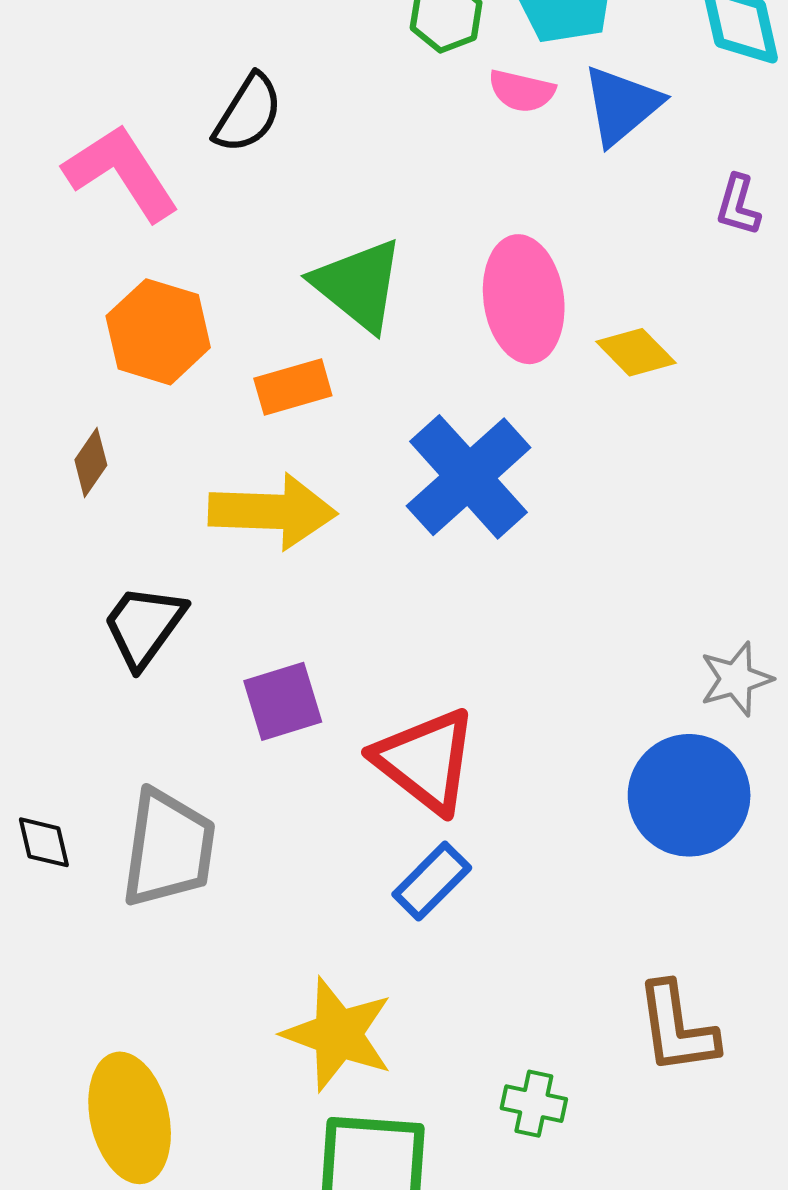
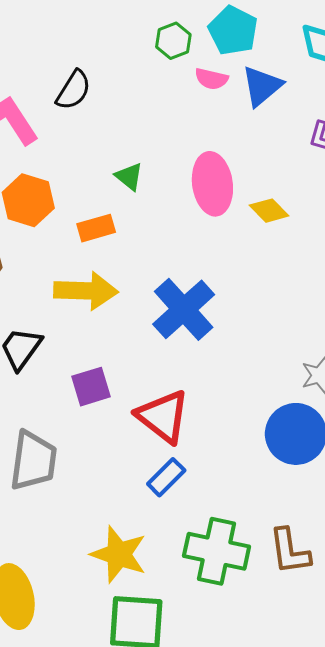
green triangle: (358, 285) -> (129, 177), size x0.6
blue cross: (469, 477) -> (184, 309), moved
green cross: (534, 1104) -> (217, 551), moved, size x2.0

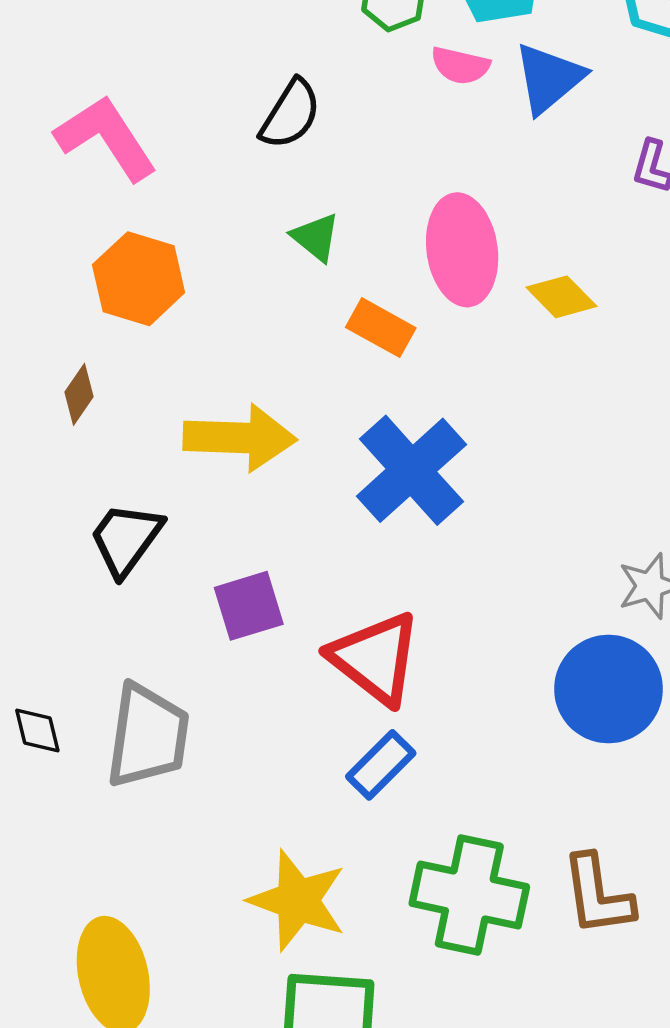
black semicircle: (74, 90) -> (290, 114), moved
orange rectangle: (96, 228) -> (381, 328), moved, turned 45

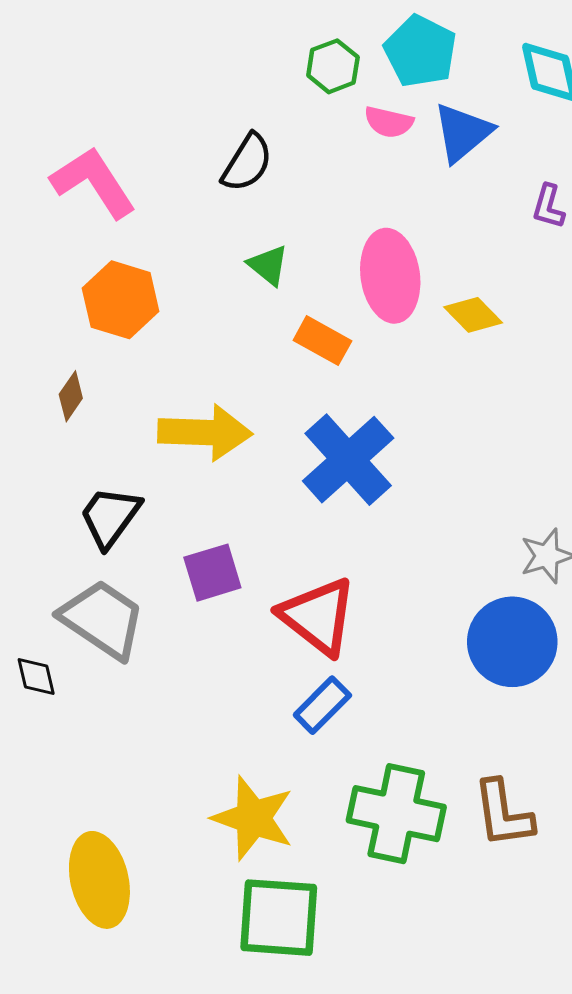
gray trapezoid: (148, 736) -> (102, 619), moved, turned -64

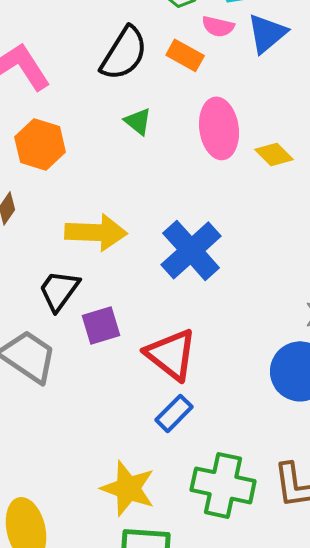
black semicircle: (247, 163) -> (124, 53), size x1.4
orange rectangle: (322, 341) -> (185, 55), moved
black trapezoid: (110, 517) -> (59, 290), moved

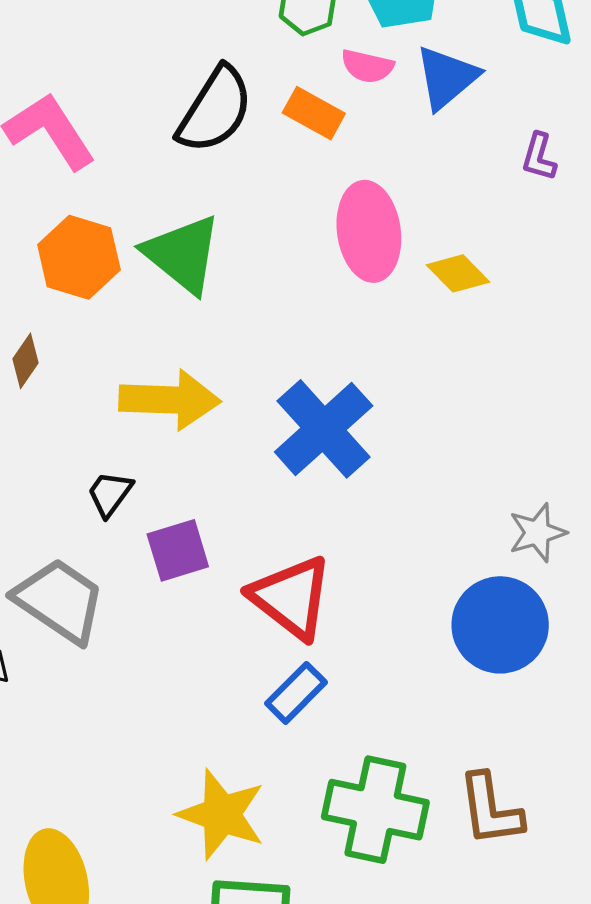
green triangle: (138, 121) -> (183, 254), moved, size x1.8
black trapezoid: (59, 290) -> (110, 494), size x0.7

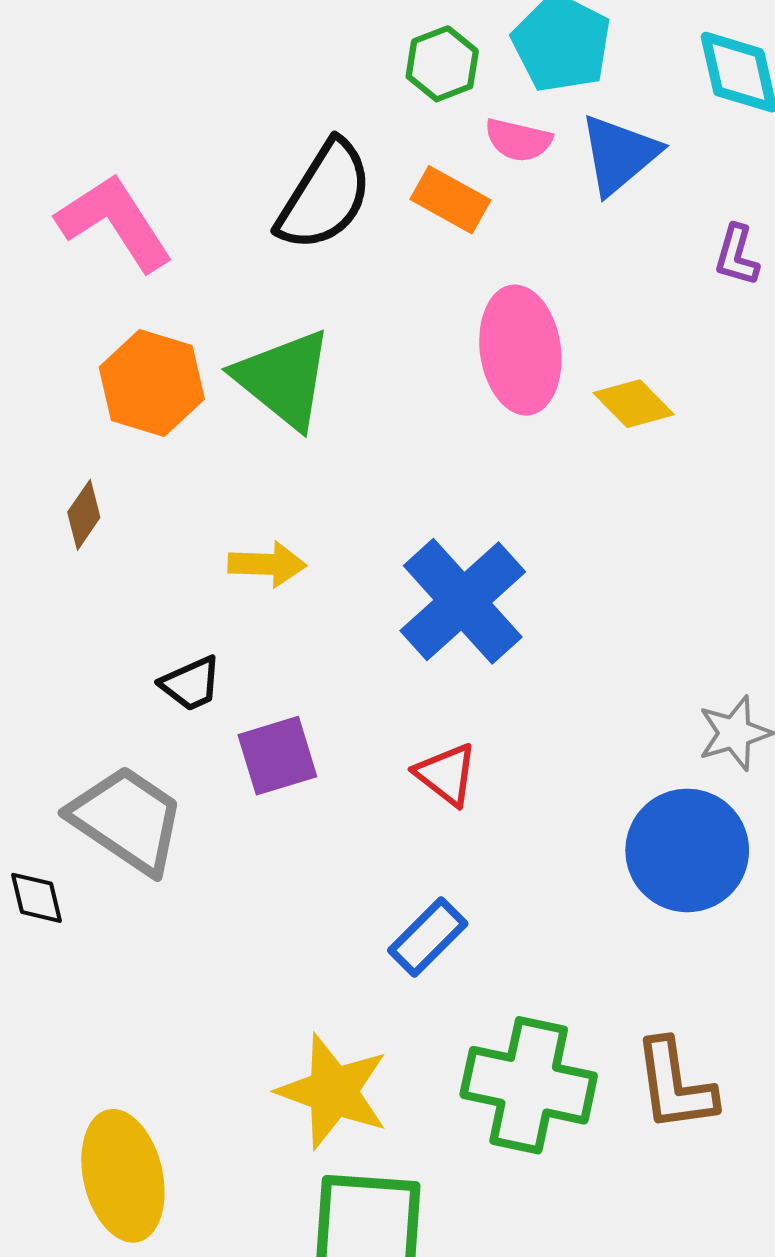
yellow arrow: (170, 400) -> (267, 564), size x0.6
black trapezoid: (110, 494) -> (191, 684), turned -150
red triangle: (291, 597) -> (446, 774), moved, size x0.6

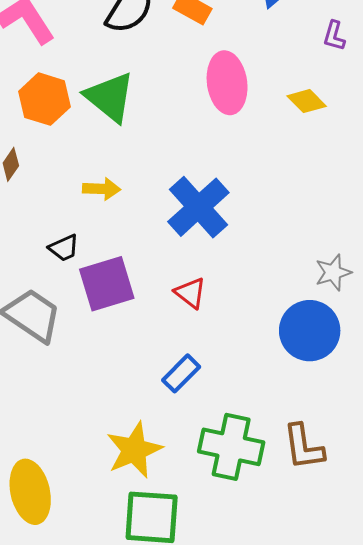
yellow diamond: (634, 404) -> (307, 101), moved
purple square: (277, 756) -> (107, 284), size x1.4
yellow star: (333, 1091) -> (134, 450), turned 30

